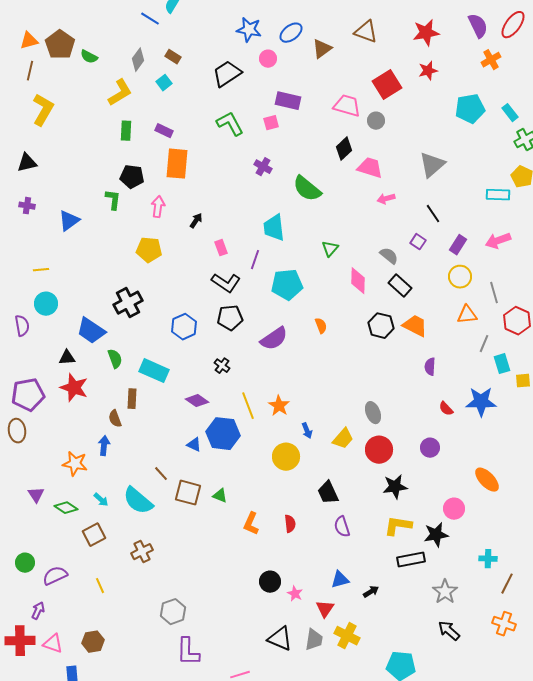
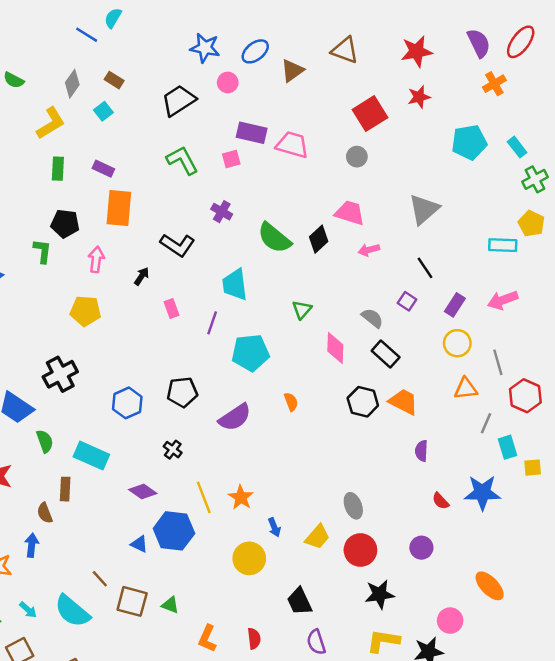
pink trapezoid: (347, 106) -> (292, 145), moved
black diamond: (344, 149) -> (319, 239), moved
black L-shape: (226, 283) -> (177, 245), moved

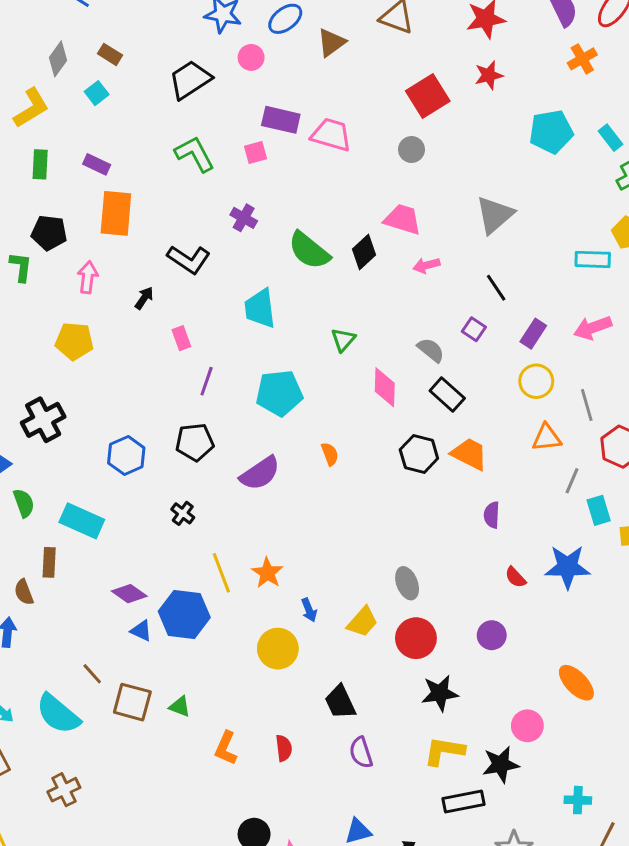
purple line: (212, 323) -> (207, 381), moved
purple diamond: (143, 491) -> (129, 594), moved

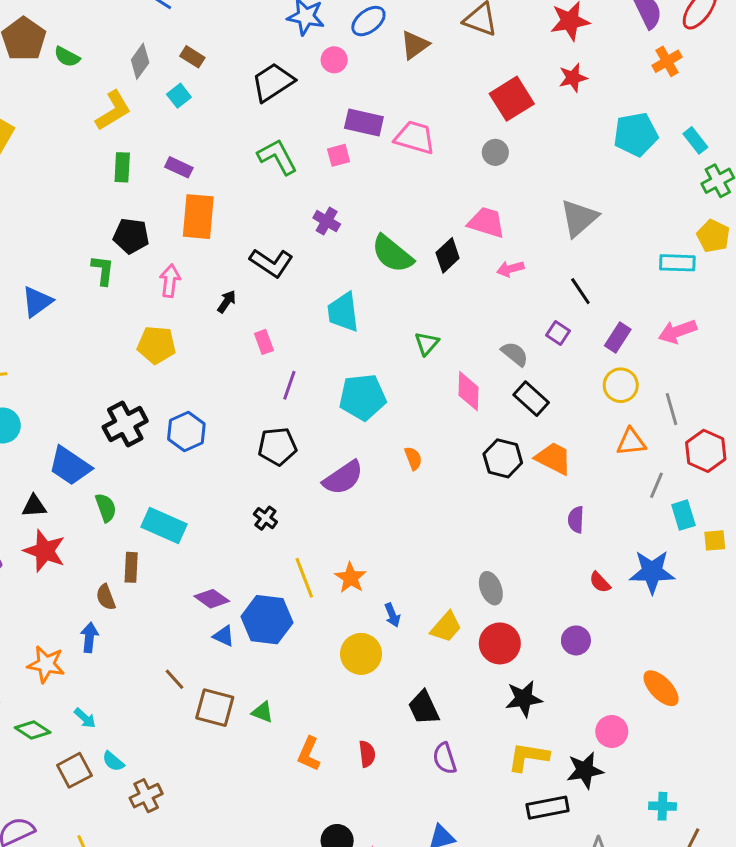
blue hexagon: (126, 455) -> (186, 431), moved
cyan semicircle: (58, 714) -> (113, 761), moved, size x0.5

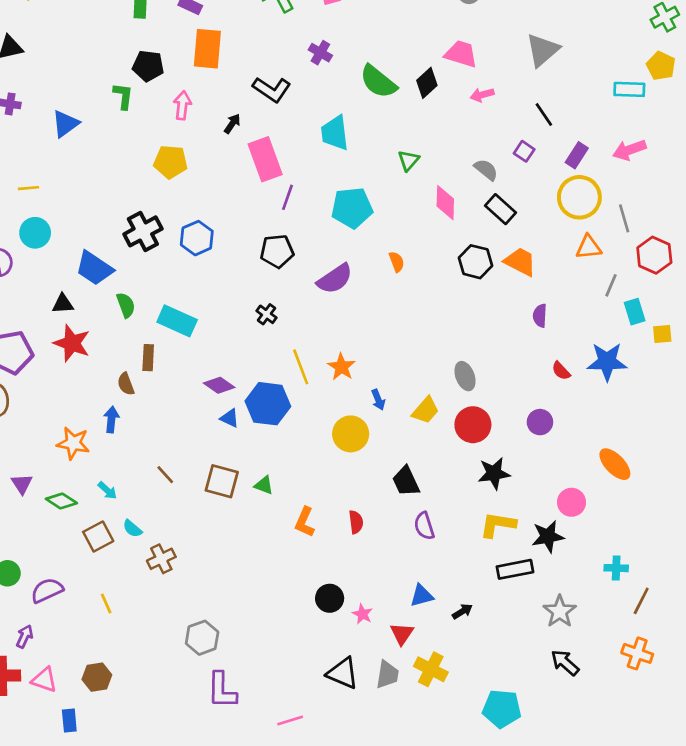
pink rectangle: (264, 342) -> (265, 159), size x2.0
yellow circle: (621, 385) -> (579, 197), size x1.4
brown line: (174, 679) -> (165, 475), moved

